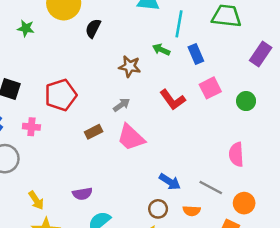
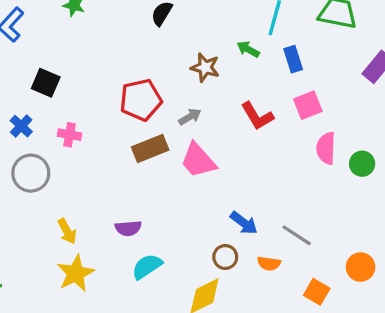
red pentagon: (61, 95) -> (141, 100), moved
green circle: (246, 101) -> (362, 164), moved
brown rectangle: (94, 132) -> (150, 149), size x1.5
pink semicircle: (236, 154) -> (326, 148), moved
orange circle: (244, 203) -> (361, 267), moved

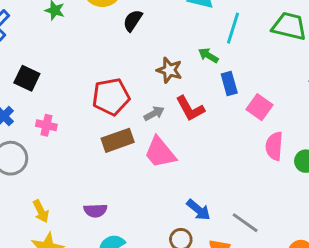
blue rectangle: (293, 59) -> (229, 83), moved
pink square: (308, 105) -> (259, 107), turned -35
red L-shape: (257, 116) -> (190, 109), moved

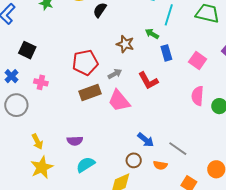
pink square: (259, 107) -> (198, 61), moved
red L-shape: (190, 109) -> (148, 81), moved

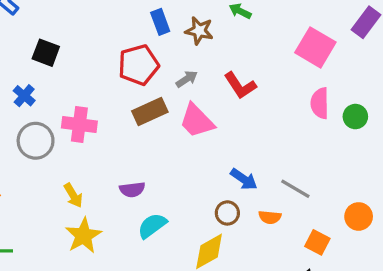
blue rectangle: (166, 53) -> (160, 22), moved
pink square: (198, 61) -> (315, 47), size x1.4
pink cross: (41, 82) -> (79, 124), moved, size x1.5

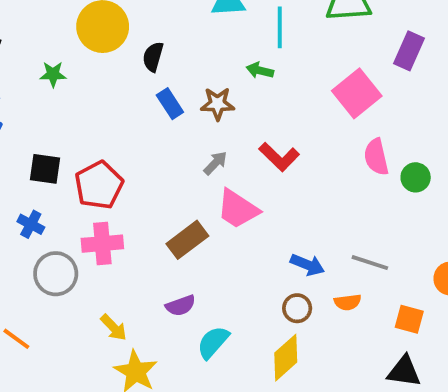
pink square: (315, 47) -> (357, 93), turned 33
red pentagon: (139, 65) -> (99, 185), moved
brown rectangle: (150, 112) -> (187, 240), moved
green circle: (355, 117) -> (416, 177), moved

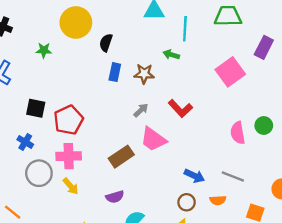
blue rectangle: (170, 104) -> (115, 72), turned 42
pink semicircle: (376, 157) -> (238, 133), moved
yellow arrow: (114, 327) -> (71, 186), moved

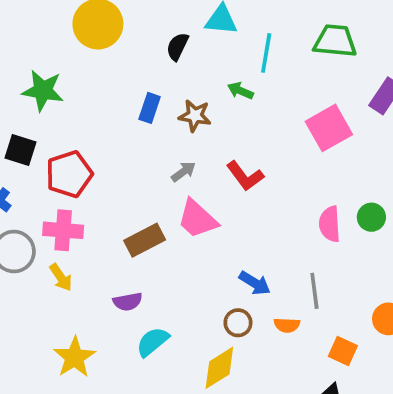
black semicircle: (106, 43) -> (177, 47), moved
green star: (44, 50) -> (43, 90), moved, size x1.6
gray line: (233, 176) -> (314, 291), turned 55

